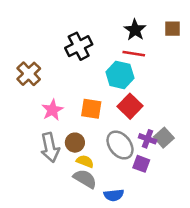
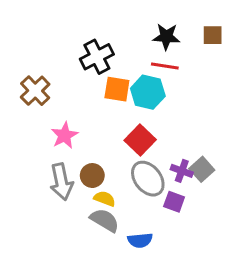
black star: (135, 30) -> (166, 37), turned -30
red square: (130, 106) -> (140, 140), moved
orange square: (91, 109) -> (117, 89), moved

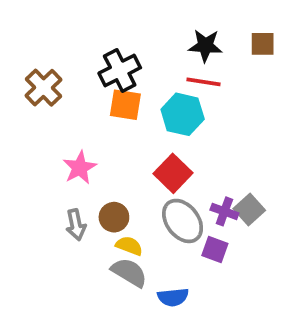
orange square: (117, 89) -> (125, 105), moved
brown cross: (35, 91) -> (43, 88), moved
gray arrow: (61, 182) -> (76, 225), size x0.7

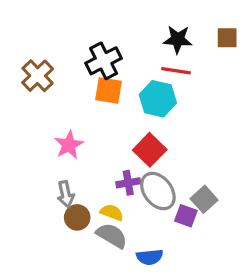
gray square: (249, 210) -> (204, 199), moved
purple cross: (224, 211) -> (128, 183), moved, turned -30
brown circle: (114, 217) -> (77, 217), moved

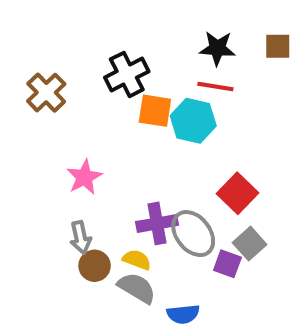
orange square: (108, 91) -> (155, 111), moved
red square: (150, 150) -> (238, 193), moved
purple cross: (128, 183) -> (157, 223), size x1.4

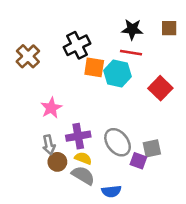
red square: (238, 193) -> (160, 88), moved
purple cross: (157, 223) -> (78, 136), moved
gray square: (250, 244) -> (152, 148), turned 30

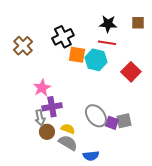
purple cross: (78, 136) -> (52, 107), moved
purple square: (138, 161) -> (112, 123), moved

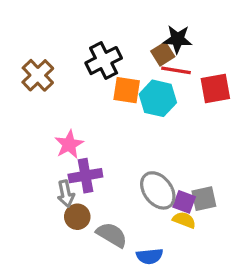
brown square: (138, 23) -> (163, 54), moved, turned -32
red square: (131, 72) -> (215, 88), moved, turned 36
yellow semicircle: (68, 129) -> (184, 220), moved

